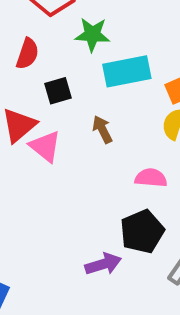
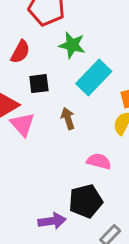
cyan rectangle: (127, 71) -> (94, 77), turned -44

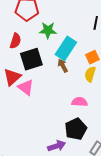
black square: (39, 84) -> (31, 59), size x1.6
brown arrow: (68, 118) -> (63, 66), moved

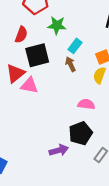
cyan rectangle: (66, 48) -> (75, 46), size x0.6
pink triangle: (26, 87) -> (29, 85), turned -30

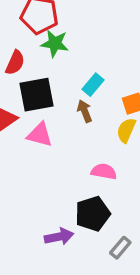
green star: (57, 25) -> (55, 43), moved
pink triangle: (29, 85) -> (40, 135), moved

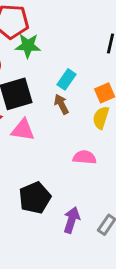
black pentagon: (93, 214) -> (35, 198), moved
purple arrow: (59, 237) -> (72, 220), moved, turned -55

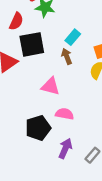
pink triangle: (23, 130) -> (51, 86), moved
pink semicircle: (84, 157) -> (65, 114), moved

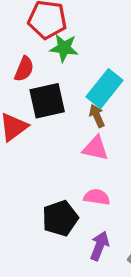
cyan rectangle: (73, 37) -> (105, 89), size x1.6
pink triangle: (51, 86) -> (96, 148), moved

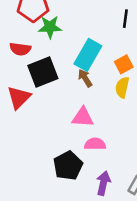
red semicircle: (24, 69) -> (20, 49), turned 84
pink triangle: (96, 148) -> (83, 117), moved

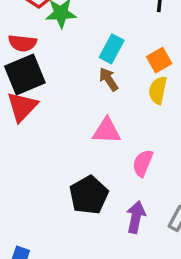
cyan rectangle: (88, 55) -> (112, 49), size x0.7
black square: (43, 72) -> (25, 75), moved
pink semicircle: (95, 144) -> (143, 163), moved, turned -66

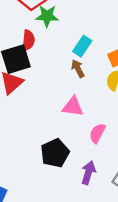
red semicircle: (22, 43) -> (28, 40), moved, turned -96

